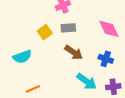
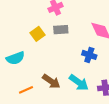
brown arrow: (74, 52) -> (51, 81), moved
blue cross: (106, 59) -> (89, 55), moved

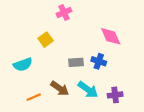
gray rectangle: (61, 30) -> (76, 62), moved

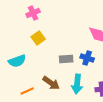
pink cross: (64, 12) -> (33, 13), moved
cyan arrow: (88, 90) -> (77, 84), turned 60

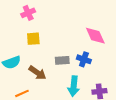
yellow square: (38, 38) -> (33, 39), turned 32
brown arrow: (51, 83) -> (37, 73), moved

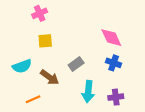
blue cross: (84, 59) -> (114, 63), moved
gray rectangle: (62, 60) -> (76, 64), turned -32

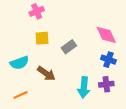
gray rectangle: (76, 64) -> (69, 47), moved
purple cross: (116, 97) -> (106, 84), moved
orange line: (33, 99) -> (21, 95), moved

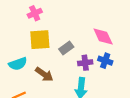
yellow square: (42, 38) -> (40, 40), size x1.5
purple cross: (106, 84) -> (85, 63), moved

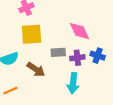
pink diamond: (103, 36) -> (79, 31), moved
gray rectangle: (66, 48) -> (58, 52), moved, turned 32

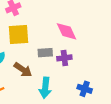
blue cross: (98, 56) -> (85, 89), moved
cyan arrow: (73, 83) -> (45, 88), moved

